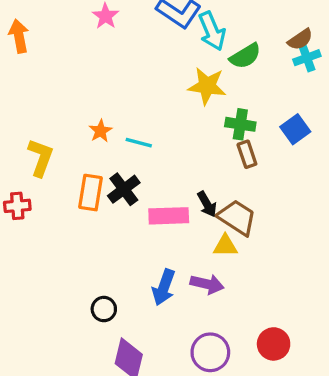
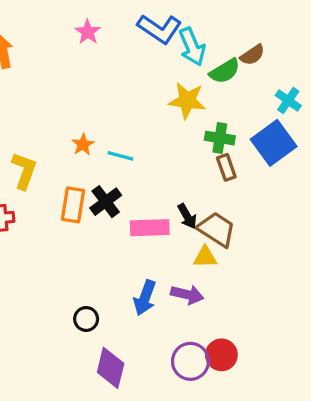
brown semicircle: (300, 39) -> (252, 55), moved
cyan cross: (307, 58) -> (288, 101), moved, turned -35
blue square: (295, 129) -> (274, 143), size x1.5
red circle: (274, 344) -> (221, 355), moved

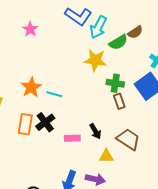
pink star: (88, 32) -> (30, 29), moved
cyan arrow: (192, 47) -> (98, 27), turned 50
orange star: (83, 145) -> (31, 87), size x1.5
pink rectangle: (150, 228) -> (72, 138), size x0.7
brown trapezoid: (217, 229) -> (128, 139), moved

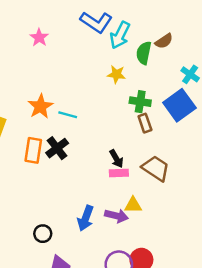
green semicircle: (118, 42) -> (144, 53), turned 132
yellow star: (95, 60) -> (116, 74), size x0.7
pink rectangle: (72, 138) -> (119, 173), moved
yellow triangle: (106, 156) -> (133, 205), moved

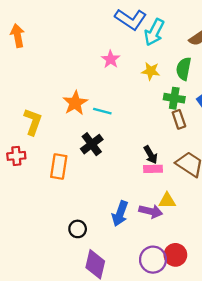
pink star: (39, 38) -> (111, 59), moved
green semicircle: (144, 53) -> (184, 69), moved
orange rectangle: (33, 150) -> (59, 167), moved

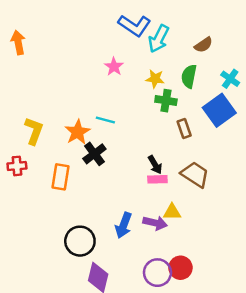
green cross: (174, 98) -> (166, 101), moved
orange star: (75, 103) -> (78, 132), moved
black circle: (78, 229) -> (80, 241), size x1.6

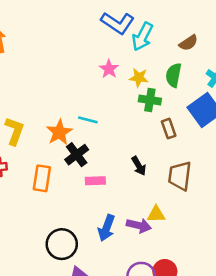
pink star: (114, 67) -> (109, 69), moved
brown trapezoid: (195, 174) -> (180, 176), turned -116
pink rectangle: (157, 179) -> (95, 181), moved

